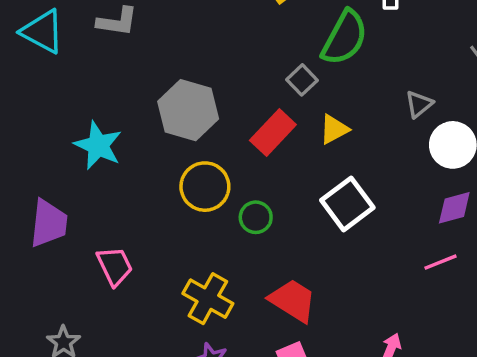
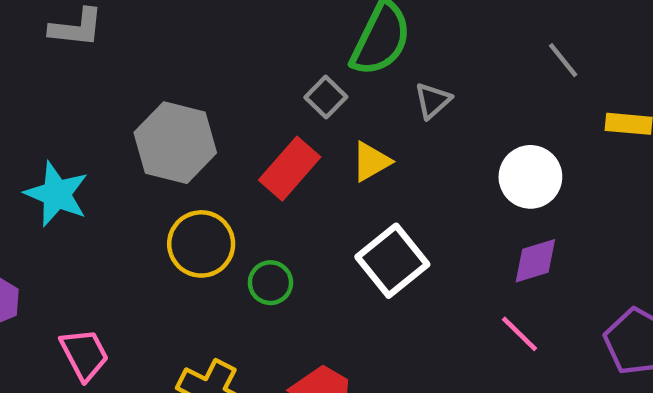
gray triangle: (419, 104) -> (433, 101), moved
pink line: (441, 262) -> (519, 334), turned 68

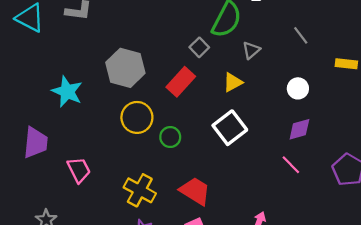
gray line: (563, 60) -> (301, 35), moved
yellow triangle: (371, 161) -> (233, 82), moved
white circle: (530, 177) -> (298, 88), size x0.7

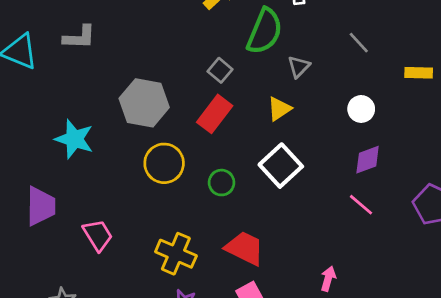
gray square: (199, 47) -> (220, 70), moved
green circle: (170, 137) -> (221, 183), moved

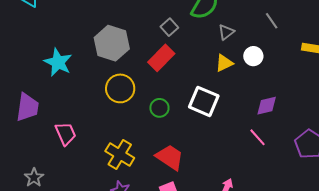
yellow triangle: (279, 109) -> (224, 63), moved
white circle: (361, 109) -> (253, 56), moved
white square: (281, 166) -> (204, 101), turned -32

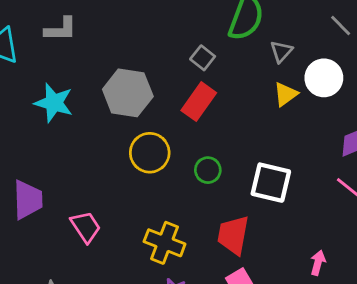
white circle: (253, 56) -> (324, 78), size x1.4
cyan star: (58, 62) -> (54, 103), moved
white square: (204, 101) -> (271, 183), moved
red trapezoid: (170, 157) -> (233, 235), turned -104

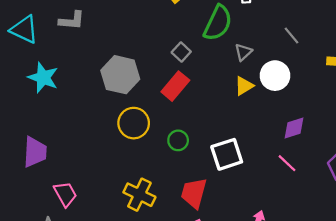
cyan star: (54, 103) -> (43, 78), moved
white square: (271, 183) -> (227, 154), turned -36
pink trapezoid: (86, 227) -> (65, 194), moved

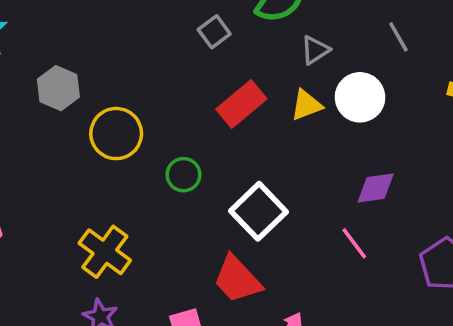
gray hexagon: (120, 75) -> (58, 88), moved, size x0.7
red rectangle: (175, 86) -> (241, 104), moved
white square: (227, 154) -> (259, 211), turned -36
red trapezoid: (194, 193) -> (237, 279), moved, turned -68

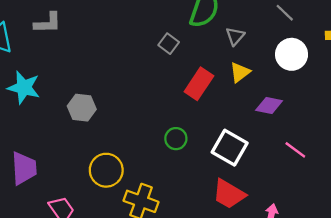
white circle: (360, 97) -> (292, 54), moved
yellow circle: (116, 134) -> (106, 170), moved
purple diamond: (376, 188) -> (269, 106), moved, turned 36

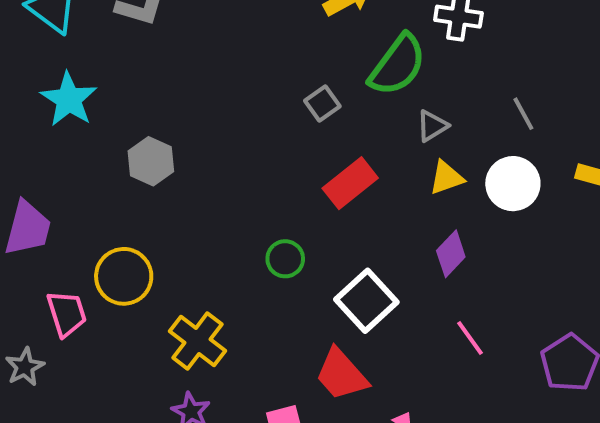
yellow triangle: (240, 72) -> (446, 178), moved
purple diamond: (269, 106) -> (451, 254), turned -76
yellow circle: (106, 170) -> (124, 276), moved

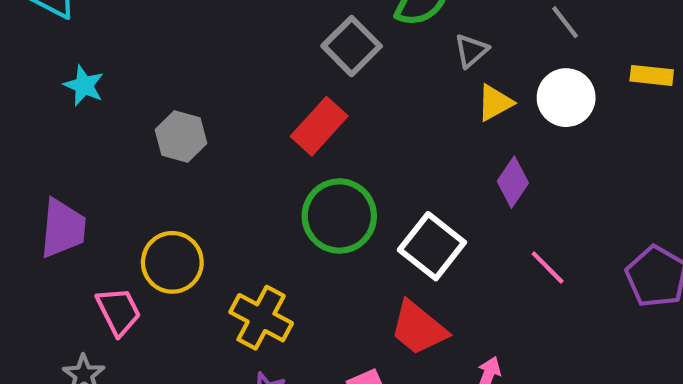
cyan star: (69, 99) -> (84, 85), size x0.7
gray square: (322, 103) -> (352, 46), size x1.5
red rectangle: (350, 183) -> (319, 126), moved
green circle: (285, 259) -> (339, 216), size x1.8

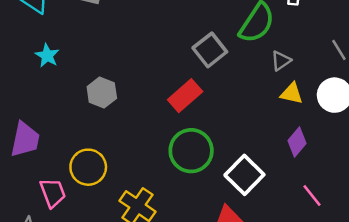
yellow triangle: (495, 103) -> (292, 93), turned 35

